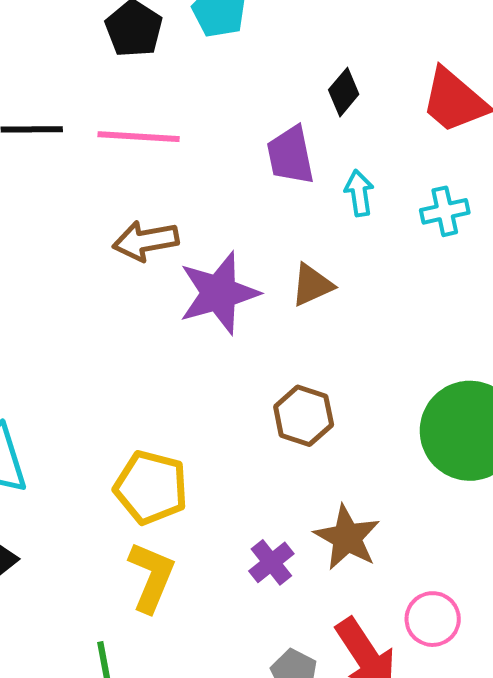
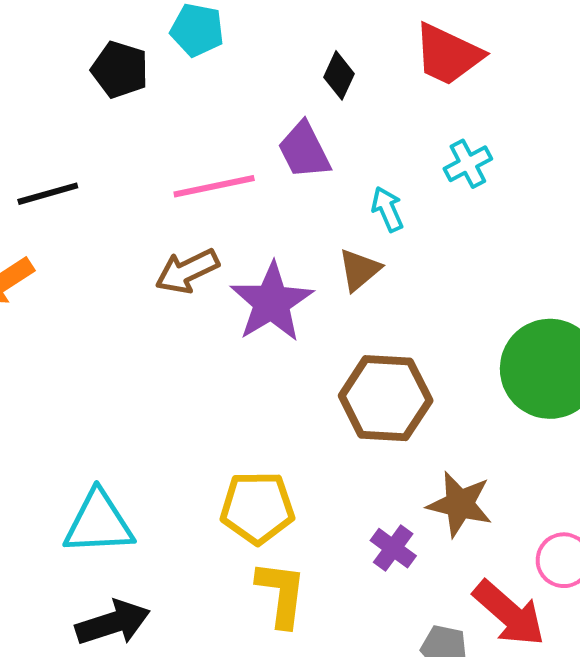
pink line: (139, 137) -> (214, 186), moved
cyan arrow: (359, 193) -> (387, 209), moved
brown hexagon: (304, 416) -> (386, 398), size x1.5

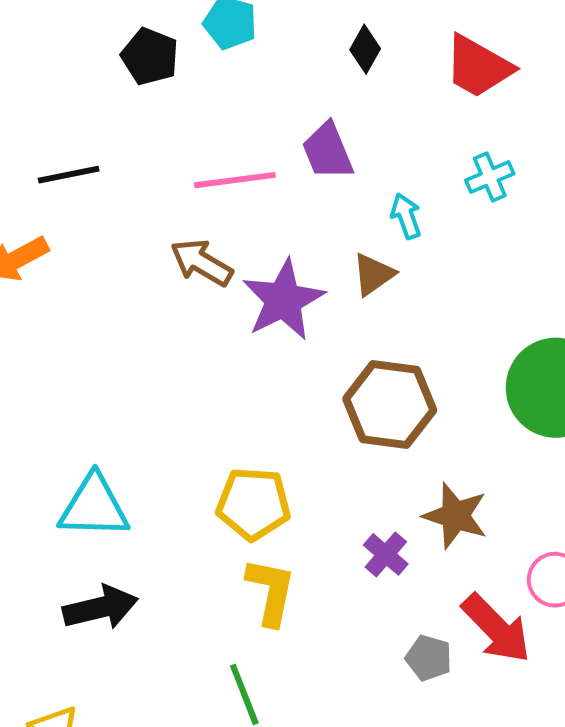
black diamond: (339, 75) -> (365, 49), moved
brown arrow: (187, 271) -> (201, 263), turned 52

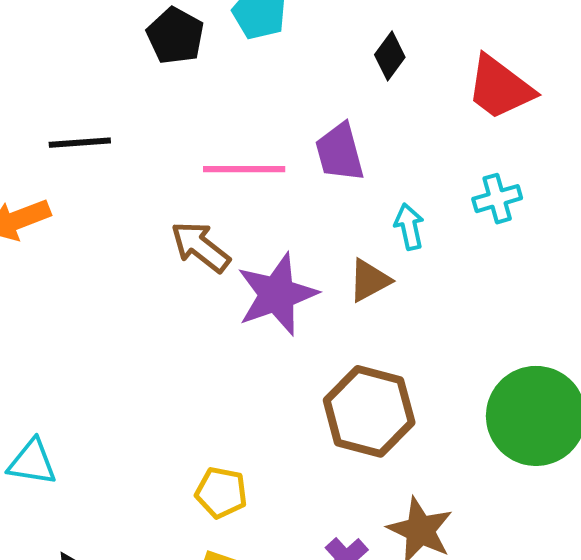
yellow pentagon: (253, 504) -> (221, 493), size x0.7
cyan triangle: (94, 507) -> (32, 462), moved, size x0.7

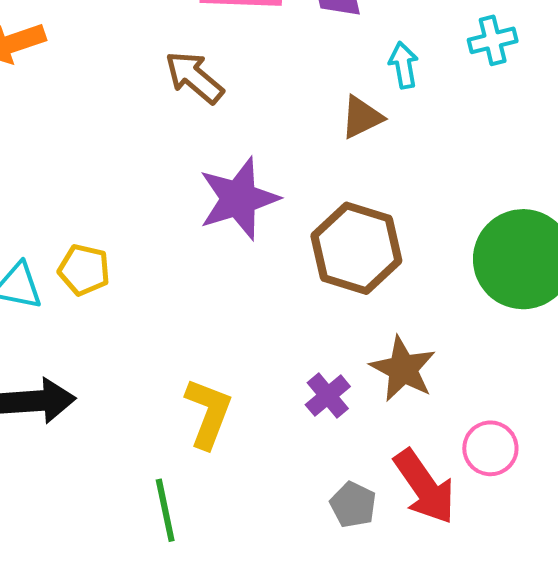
purple star: (277, 294) -> (239, 199), moved
yellow pentagon: (221, 493) -> (84, 270), moved

